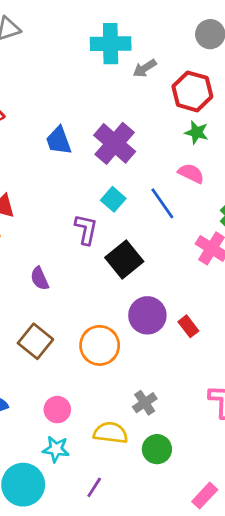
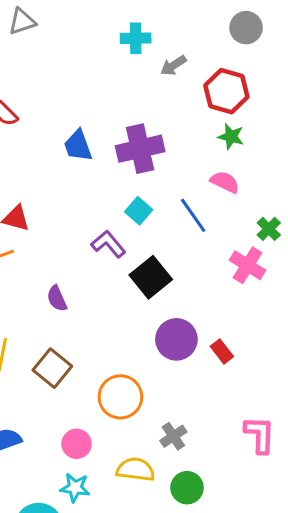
cyan cross: (111, 44) -> (136, 38), size x0.7
purple cross: (115, 143) -> (140, 149), turned 36
purple L-shape: (86, 229) -> (108, 244), turned -52
orange circle: (100, 345) -> (120, 397), moved

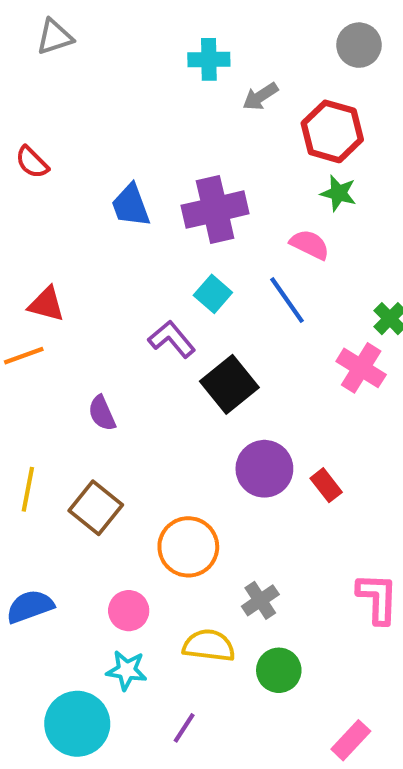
pink semicircle: (225, 182) -> (310, 245), moved

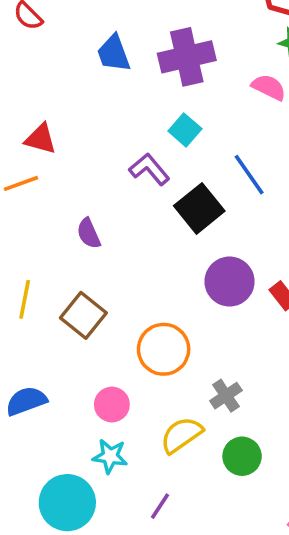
blue line: (287, 300) -> (249, 175), moved
yellow semicircle: (209, 646) -> (181, 435), turned -42

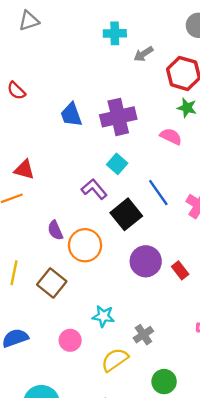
orange circle: (164, 349) -> (85, 245), moved
cyan star: (110, 456) -> (103, 316), moved
green circle: (242, 456) -> (164, 382), moved

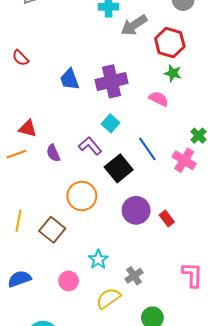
gray arrow: (143, 54) -> (134, 25), size x1.5
purple semicircle: (55, 230) -> (53, 153), moved
cyan star: (103, 316) -> (98, 259), turned 30

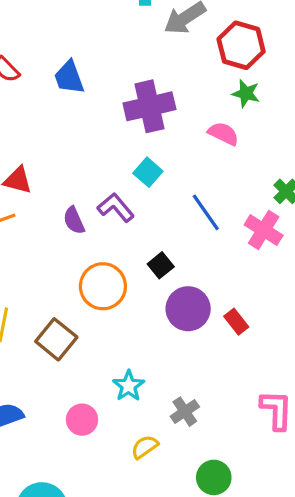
blue trapezoid: (70, 79) -> (69, 77), moved
purple semicircle: (53, 153) -> (74, 220), moved
black square: (119, 168) -> (161, 265), moved, size x0.6
yellow semicircle: (108, 298) -> (145, 447), size x0.7

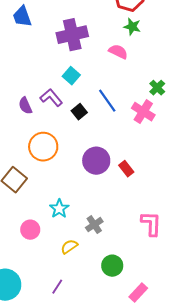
black square: (161, 265) -> (79, 112), moved

